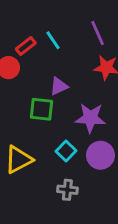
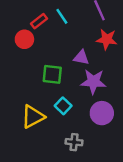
purple triangle: (59, 86) -> (81, 57), moved, turned 35
cyan square: (66, 151) -> (63, 106), moved

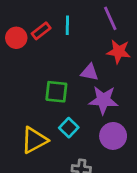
cyan line: (62, 16) -> (67, 25), turned 35
red circle: (24, 39) -> (16, 38), moved

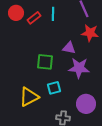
red circle: (16, 38) -> (16, 13), moved
cyan square: (69, 128) -> (54, 88), turned 32
purple circle: (113, 136) -> (86, 104), moved

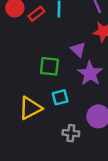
purple triangle: (69, 48) -> (78, 50), turned 32
purple star: (79, 68) -> (90, 73), turned 30

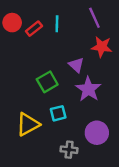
green square: (49, 66) -> (47, 82), turned -36

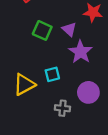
green square: (47, 82) -> (42, 30), moved, turned -36

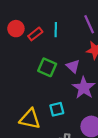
yellow triangle: (24, 85) -> (30, 119), turned 40

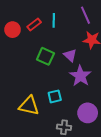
red circle: (16, 29) -> (13, 30), moved

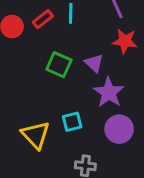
yellow triangle: (29, 106) -> (36, 135), turned 35
purple circle: (88, 113) -> (119, 129), moved

